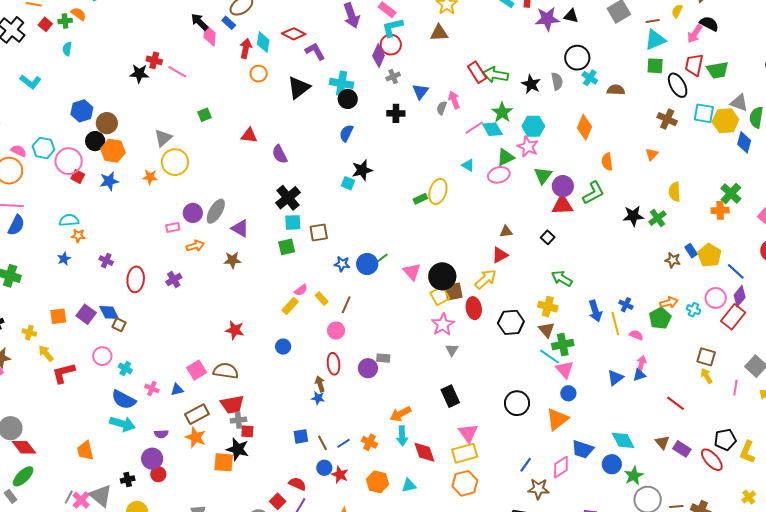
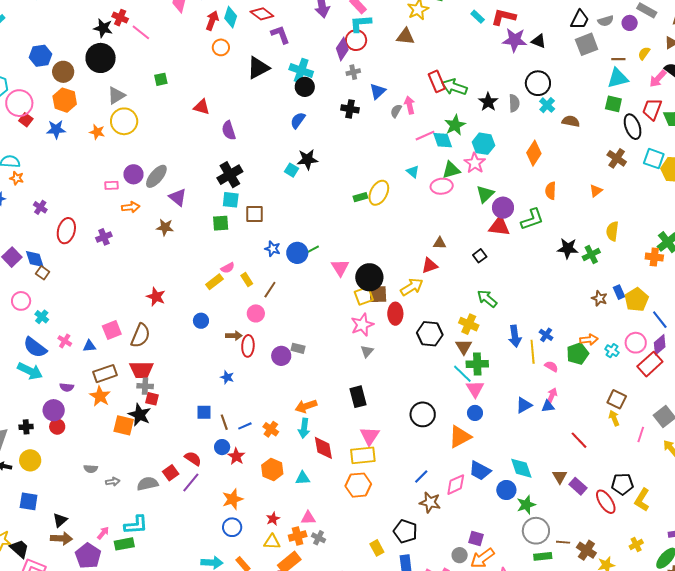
black circle: (95, 141) -> (101, 58), moved, size x1.5
brown semicircle: (226, 371) -> (140, 336), turned 95
brown arrow: (320, 384) -> (234, 336), moved, turned 98

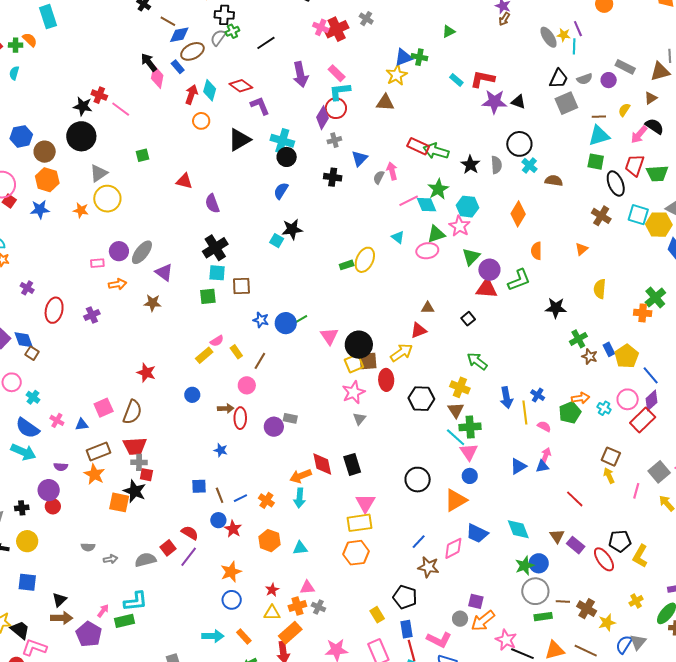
red rectangle: (437, 81) -> (418, 146), turned -40
green cross: (591, 254) -> (578, 339), moved
red diamond: (323, 448) -> (322, 464), moved
blue circle: (506, 490) -> (539, 563), moved

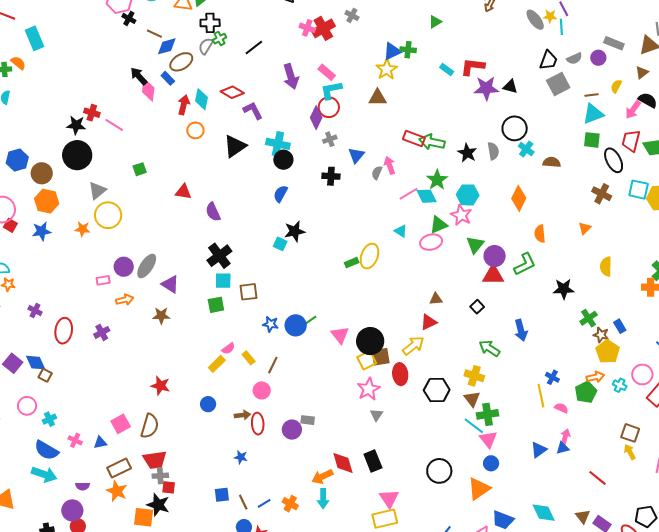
yellow pentagon: (627, 356) -> (608, 352), moved
cyan cross: (33, 397) -> (49, 419), turned 32
blue arrow: (506, 398) -> (521, 330), moved

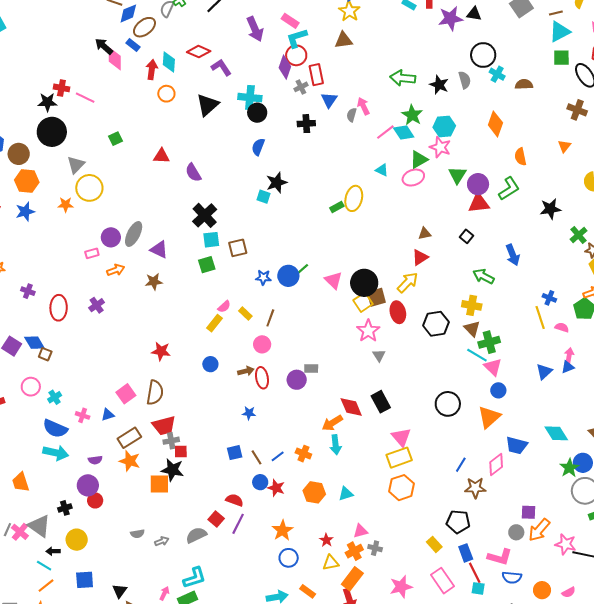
red rectangle: (414, 139) -> (316, 75), moved, turned 65

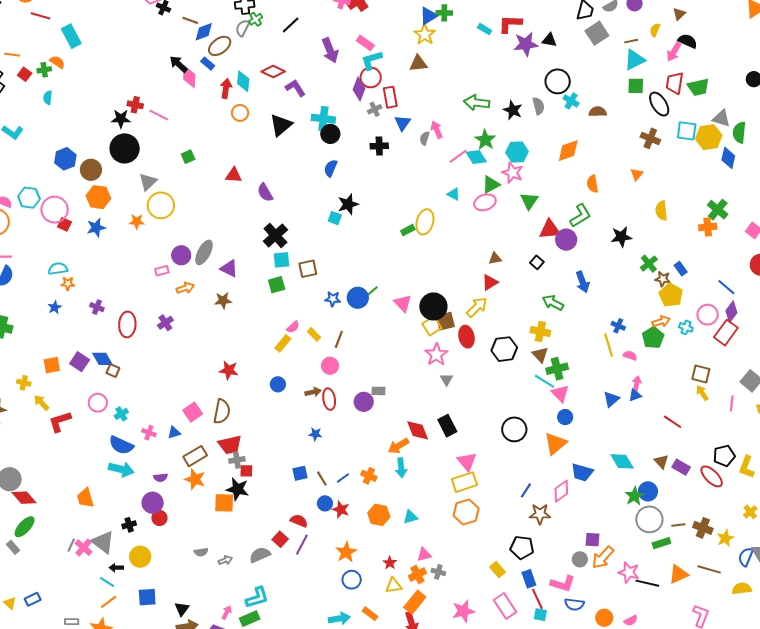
orange diamond: (495, 124) -> (568, 151), turned 50
purple circle: (478, 184) -> (566, 240), moved

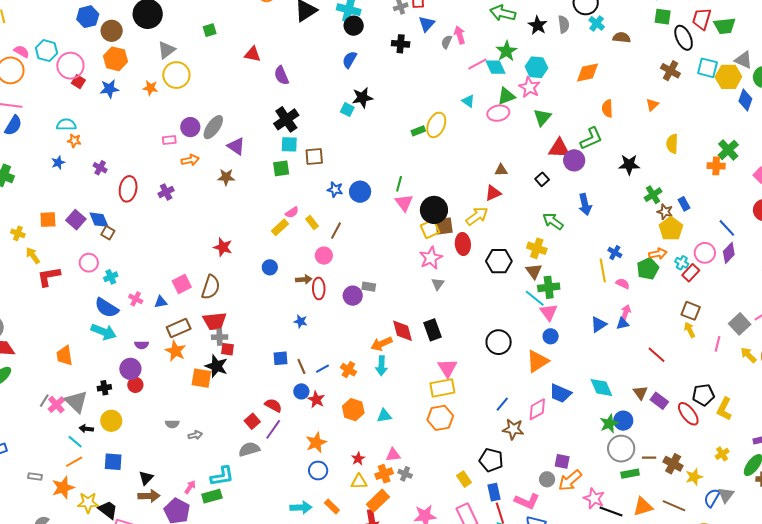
green line: (371, 292) -> (399, 184), moved, turned -42
red rectangle: (726, 333) -> (691, 273), moved, size x0.7
gray semicircle: (260, 555) -> (249, 449), moved

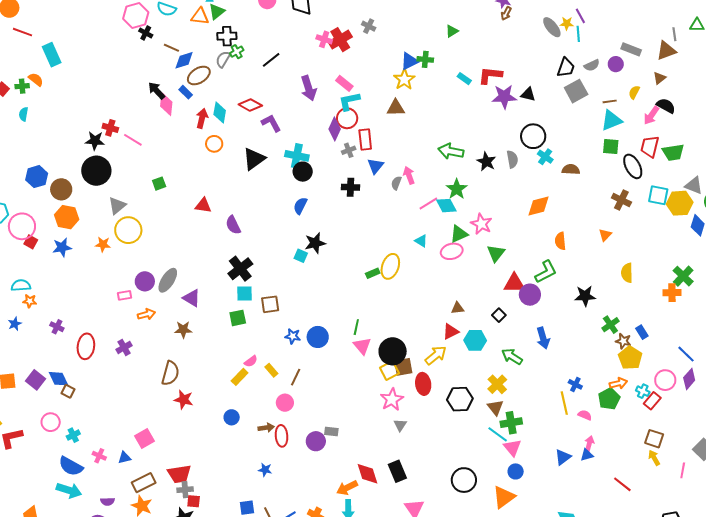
cyan hexagon: (536, 67) -> (475, 340), moved
yellow cross: (537, 248) -> (497, 384), turned 30
brown semicircle: (211, 287) -> (170, 373), moved

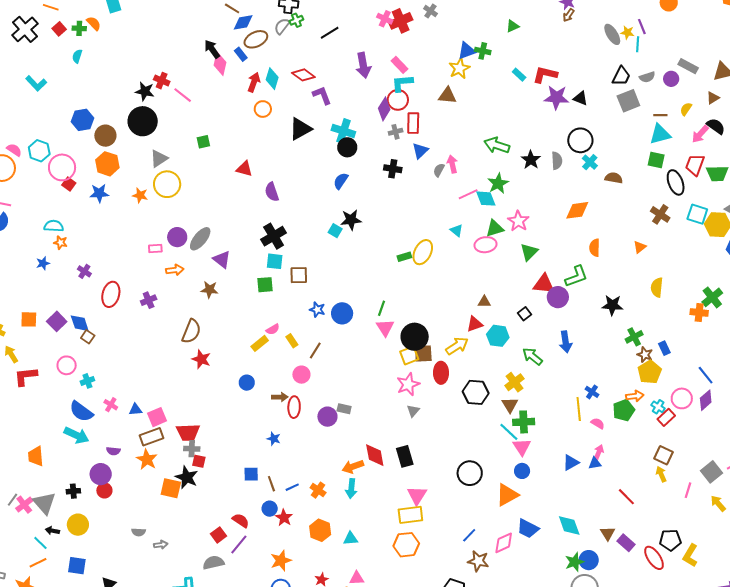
pink square: (144, 439) -> (157, 417), moved

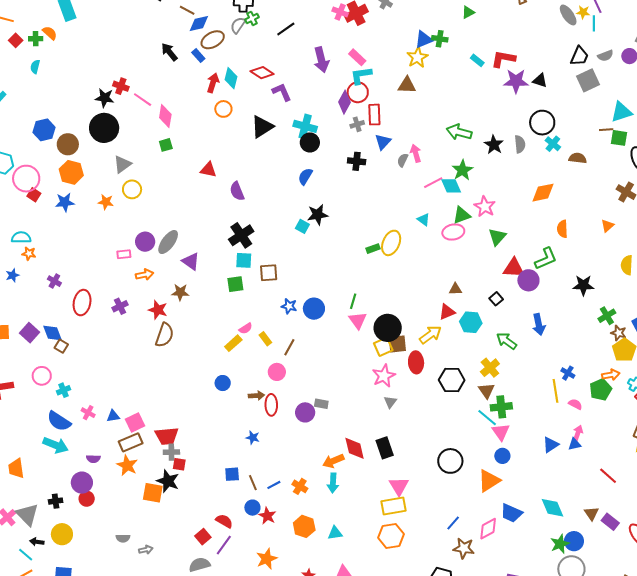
pink diamond: (220, 64) -> (165, 116), moved
brown line: (660, 115) -> (606, 130), moved
yellow circle: (167, 184) -> (132, 189), size x0.7
red star: (201, 359) -> (158, 310), moved

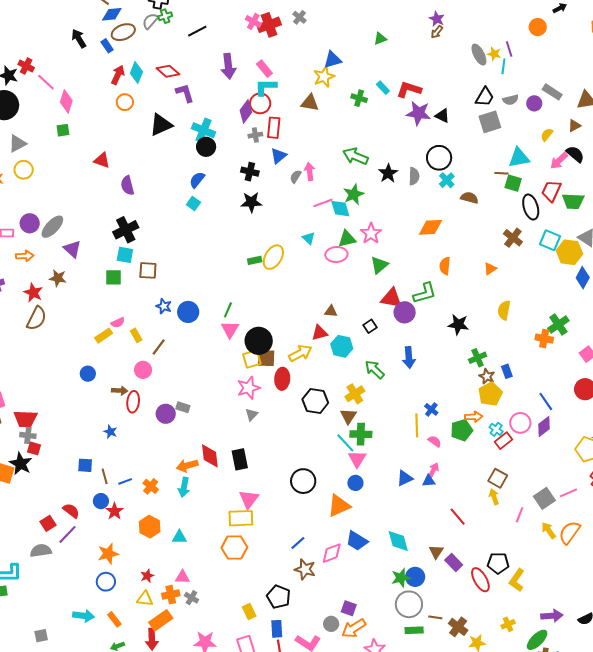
green cross: (440, 39) -> (359, 98), moved
black star: (318, 215) -> (251, 202), moved
cyan square: (302, 226) -> (193, 204), moved

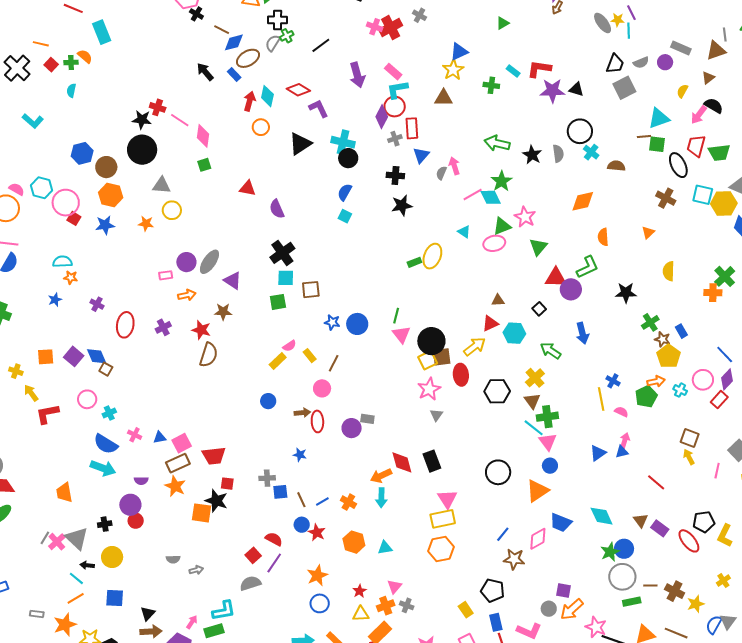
gray triangle: (17, 144) -> (162, 185), turned 42
gray cross: (28, 435) -> (267, 478), moved
red rectangle: (503, 441) -> (719, 400), moved
pink triangle: (182, 577) -> (394, 587), turned -42

